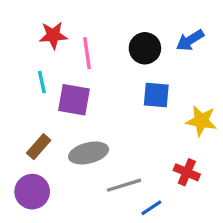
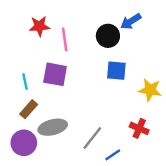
blue arrow: (190, 40) -> (131, 21), moved
cyan line: (42, 82) -> (25, 81), moved
gray ellipse: (89, 153) -> (53, 127), moved
gray line: (124, 185) -> (92, 138), turned -35

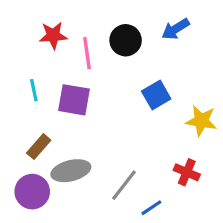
black circle: (108, 36) -> (126, 40), moved
blue square: (116, 71) -> (156, 95), turned -35
cyan line: (25, 81) -> (34, 90), moved

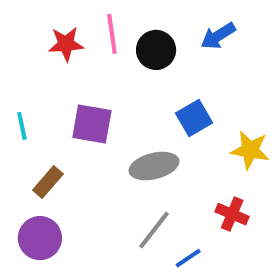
pink line: (87, 53) -> (112, 34), moved
cyan line: (34, 90) -> (22, 126), moved
gray ellipse: (71, 171) -> (154, 166), moved

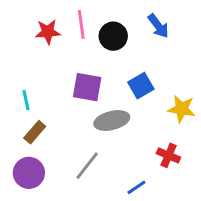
blue arrow: (218, 36) -> (158, 26), turned -95
purple square: (92, 124) -> (87, 87), moved
cyan line: (22, 126) -> (26, 100), moved
gray line: (154, 230) -> (87, 166), moved

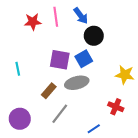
blue arrow: (158, 26) -> (81, 16), moved
black circle: (113, 36) -> (94, 36), moved
blue square: (141, 86) -> (84, 59), moved
brown rectangle: (35, 132) -> (49, 91), moved

